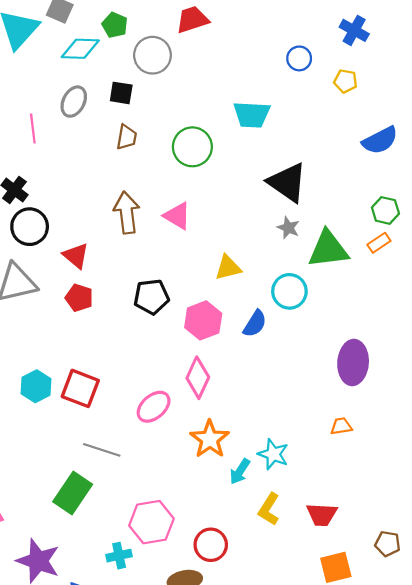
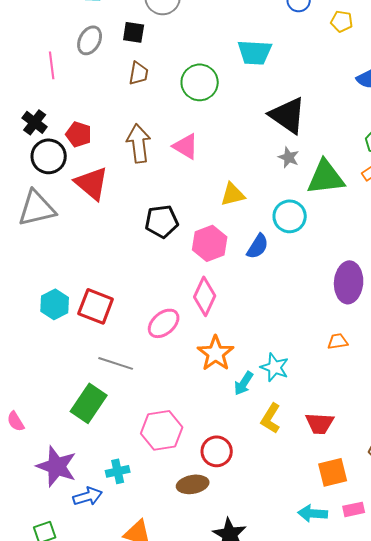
red triangle: (76, 256) -> (92, 183), size x1.4
red pentagon: (79, 298) -> (79, 134), moved
cyan cross: (119, 556) -> (118, 471), moved

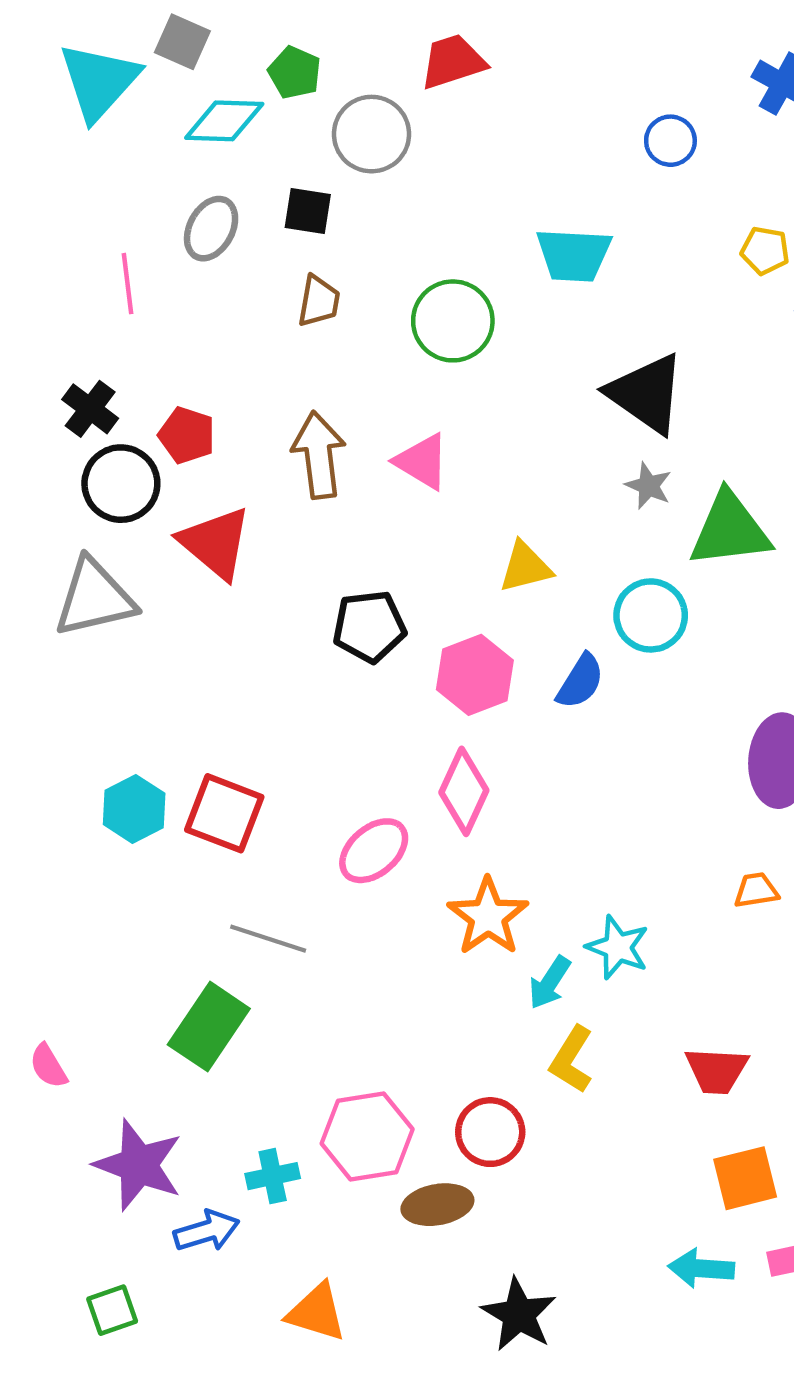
yellow pentagon: (342, 21) -> (765, 251), moved
yellow L-shape: (271, 418) -> (572, 1060), moved
pink hexagon: (162, 430) -> (367, 1136), moved

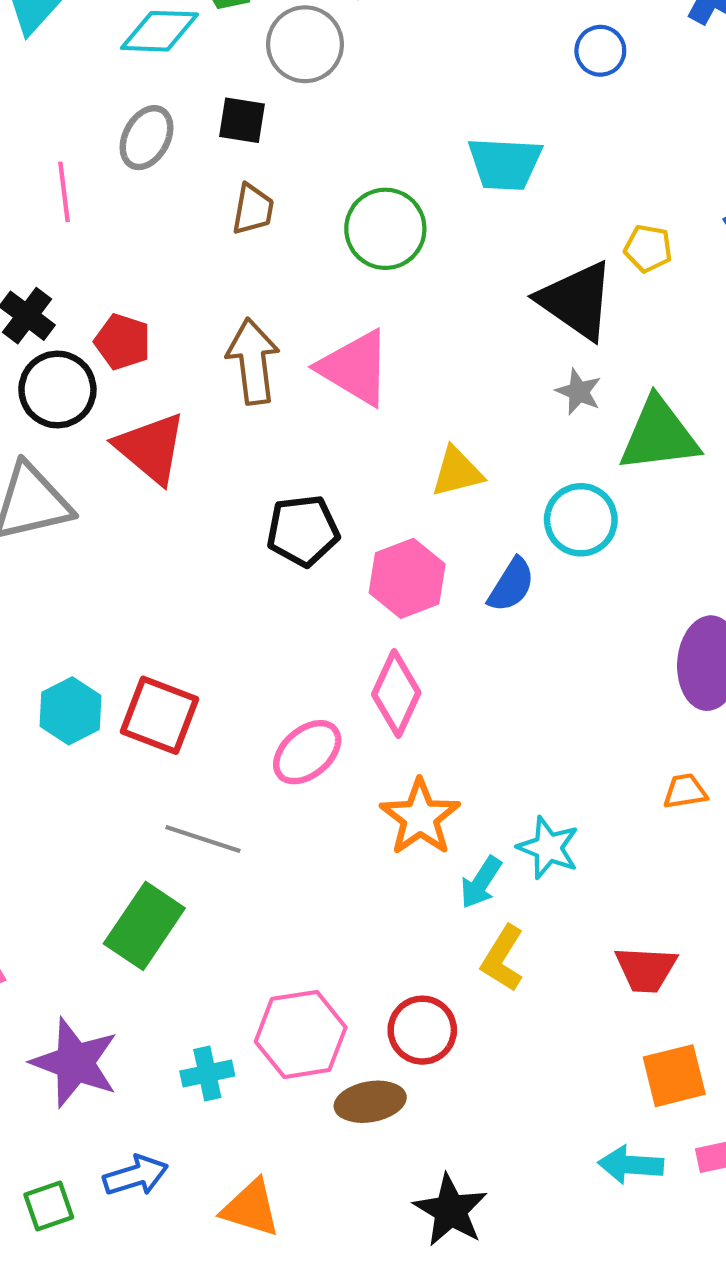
yellow pentagon: (765, 251) -> (648, 248), moved
pink triangle: (422, 462) -> (355, 368), size x1.4
blue arrow: (207, 1231) -> (136, 1176), moved

